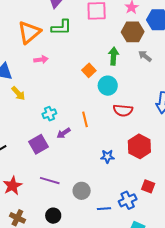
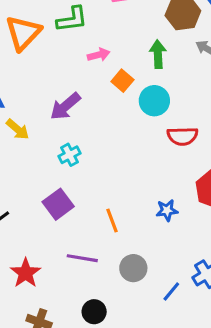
pink arrow: (41, 60) -> (99, 55), moved
orange line: (85, 119) -> (112, 220), moved
purple arrow: (64, 133) -> (65, 106), moved, size x1.5
blue line: (104, 209) -> (171, 292), turned -40

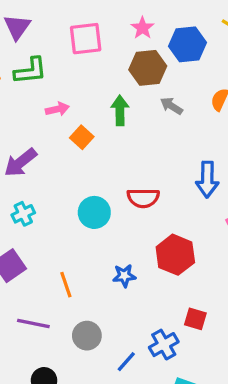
cyan circle: (154, 101) -> (94, 212), moved

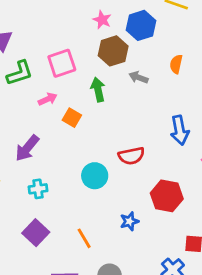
pink square: (86, 39) -> (62, 63), moved
cyan cross: (23, 214) -> (38, 189), turned 30

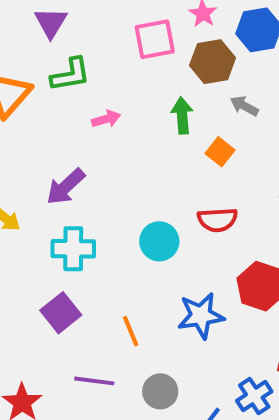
pink square: (62, 63) -> (155, 39), moved
orange square: (72, 118) -> (220, 152), moved
cyan cross: (38, 189) -> (73, 249), size x1.5
blue star: (129, 221) -> (201, 316), size x1.6

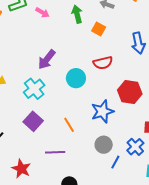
pink arrow: (106, 119) -> (42, 13), moved, turned 56
purple arrow: (66, 187) -> (47, 59), moved
cyan cross: (73, 249) -> (34, 89), turned -30
gray circle: (160, 391) -> (104, 145), moved

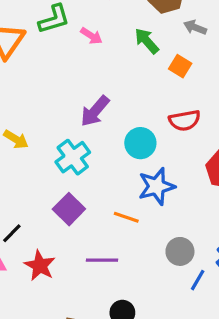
green arrow: (77, 14) -> (147, 41), turned -30
blue star: (102, 111) -> (157, 186), moved
orange line: (69, 125) -> (126, 217), turned -42
red star: (21, 169) -> (40, 266), moved

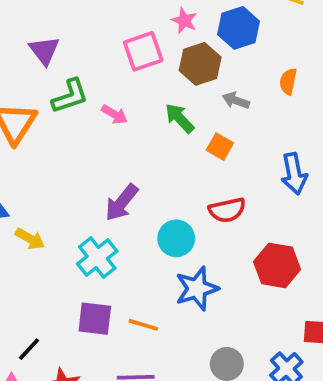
purple square: (69, 209) -> (95, 319), turned -36
orange line: (126, 217) -> (143, 325), moved

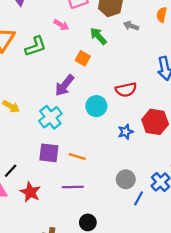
green L-shape: (70, 96) -> (36, 46), moved
pink arrow: (114, 114) -> (61, 25), moved
orange square: (220, 147) -> (83, 58), moved
blue star: (197, 289) -> (126, 132), moved, size x0.6

